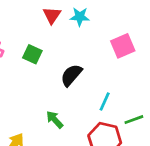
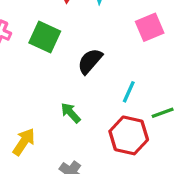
green square: (32, 54) -> (45, 37), size x1.4

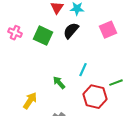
black semicircle: (90, 61) -> (71, 31), moved
cyan line: (129, 92) -> (83, 70), moved

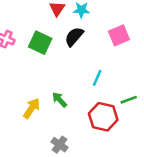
cyan line: (83, 70) -> (97, 78), moved
yellow arrow: (30, 101) -> (32, 108), moved

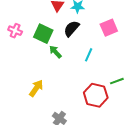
cyan line: (97, 78) -> (89, 55), moved
green arrow: (60, 100) -> (55, 52), moved

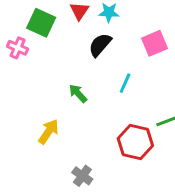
green square: (43, 34) -> (41, 23), moved
green arrow: (55, 52) -> (78, 93), moved

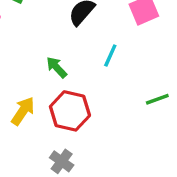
red hexagon: (135, 142) -> (70, 111), moved

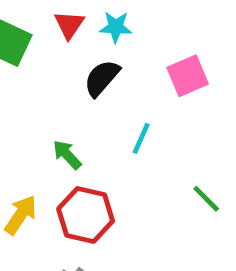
green line: (157, 99) -> (206, 199), turned 65

